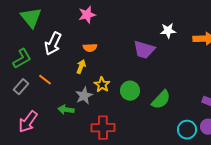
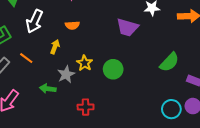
yellow arrow: (81, 67) -> (55, 47), moved
green semicircle: (161, 100) -> (169, 62), moved
red cross: (103, 128) -> (86, 107), size x0.7

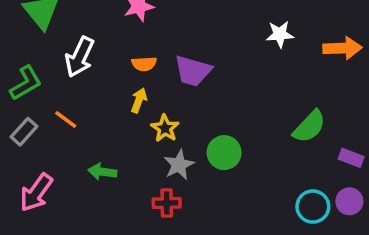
purple trapezoid: (127, 27) -> (193, 71), moved
yellow arrow: (55, 47) -> (139, 100), moved
green circle: (113, 69) -> (224, 153), moved
gray star: (66, 74) -> (179, 165), moved

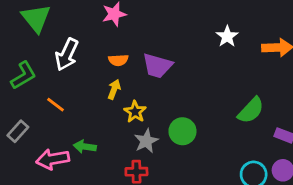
white star: (280, 34) -> (227, 36), turned -30
gray rectangle: (24, 132) -> (18, 131), moved
pink arrow: (36, 193) -> (53, 159), moved, turned 44

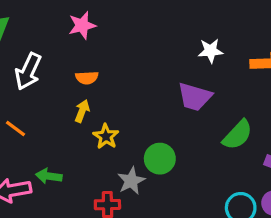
white star: (227, 36) -> (211, 51), turned 30
purple trapezoid: (157, 66) -> (195, 97), moved
gray star: (146, 141) -> (131, 181), moved

